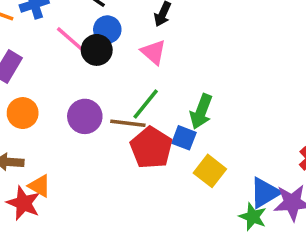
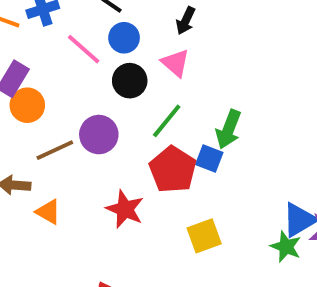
black circle: (97, 50) -> (130, 81), moved
orange circle: (23, 113) -> (27, 105), moved
brown line: (128, 123) -> (55, 150), moved, turned -32
yellow square: (210, 171) -> (204, 236), moved, turned 32
red star: (23, 203) -> (125, 209), moved

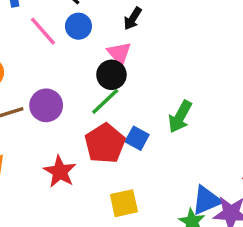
black circle: (130, 81) -> (111, 75), moved
green arrow: (228, 129) -> (180, 117), moved

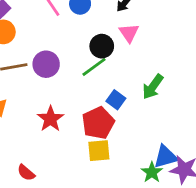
pink triangle: (119, 53) -> (129, 33), moved
red pentagon: (105, 143) -> (98, 123), moved

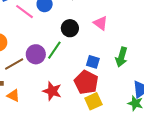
pink triangle: (129, 33) -> (100, 23), moved
green line: (94, 67) -> (54, 50), moved
green arrow: (153, 87) -> (121, 57), moved

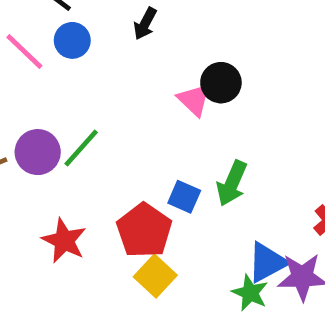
black circle: (70, 28) -> (221, 83), moved
blue square: (93, 62) -> (184, 197), moved
yellow square: (93, 101) -> (155, 276), turned -30

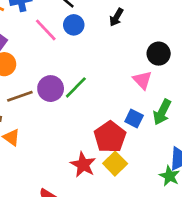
pink triangle: (194, 100) -> (142, 80), moved
red star: (64, 241) -> (83, 165), moved

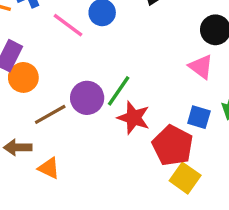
red star: (83, 165) -> (134, 118), moved

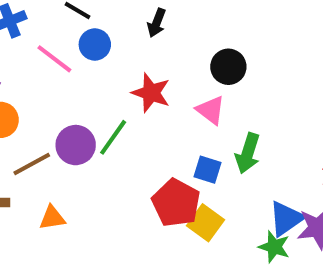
red star: (134, 118) -> (151, 93), moved
orange triangle: (49, 168) -> (52, 218), moved, turned -35
yellow square: (185, 178) -> (205, 223), moved

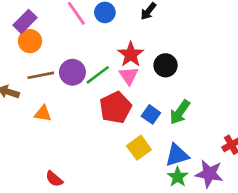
black circle: (228, 67) -> (166, 65), moved
pink triangle: (211, 110) -> (129, 76), moved
red pentagon: (176, 203) -> (116, 107), moved
blue triangle: (286, 219) -> (177, 155), moved

